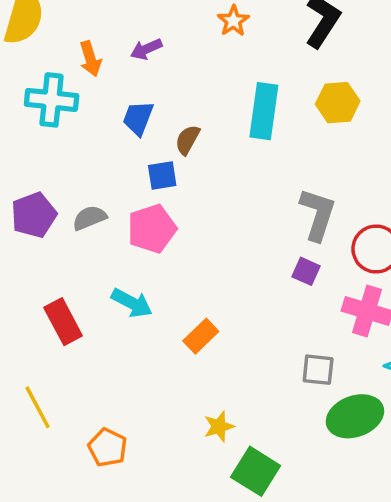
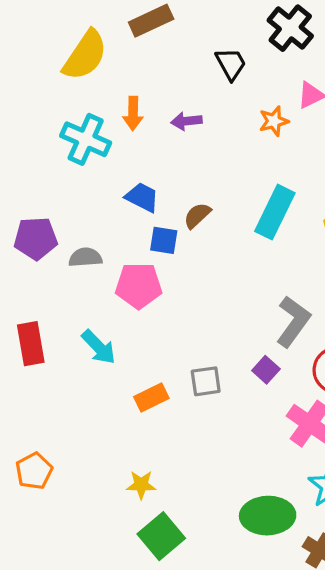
blue trapezoid: (138, 118) -> (142, 197), moved, turned 78
gray square: (318, 370) -> (206, 381), moved, turned -32

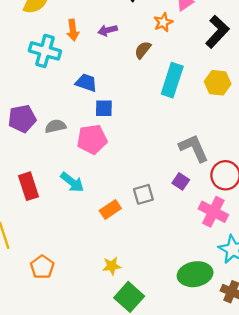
brown semicircle: (197, 215) -> (143, 50), moved
gray L-shape: (293, 321) -> (194, 148), turned -52

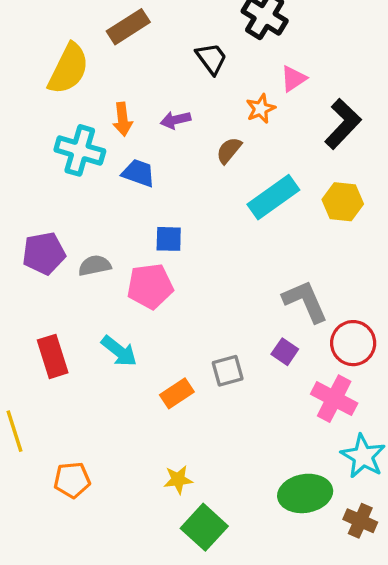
cyan rectangle: (172, 80) -> (273, 197), turned 36
blue trapezoid: (86, 83) -> (138, 173), moved
orange pentagon: (42, 267) -> (72, 480), turned 30

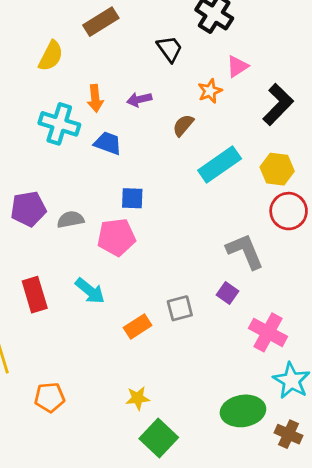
yellow semicircle: (68, 69) -> (51, 56), size x0.7
red circle: (353, 343) -> (289, 211), moved

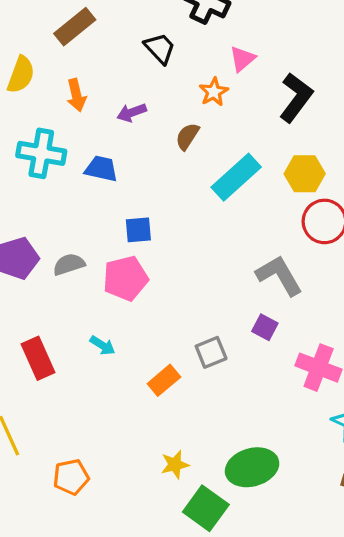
orange arrow: (95, 98) -> (76, 95), moved
cyan arrow: (90, 291) -> (103, 345), size x0.7
green ellipse: (243, 411) -> (252, 467), moved

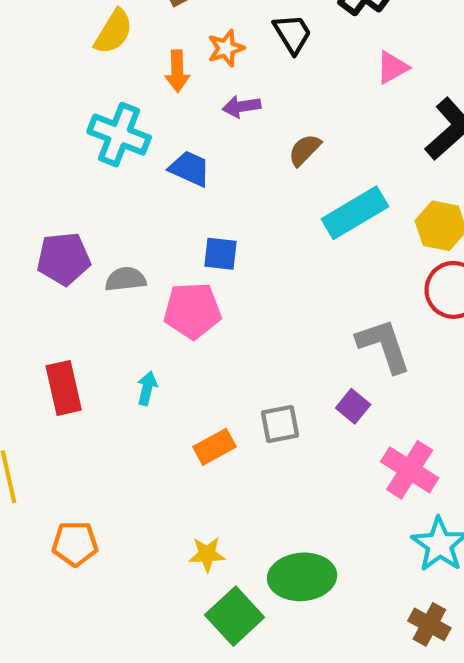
orange star: (214, 92) -> (226, 48), moved
cyan arrow: (103, 345) -> (147, 388), turned -120

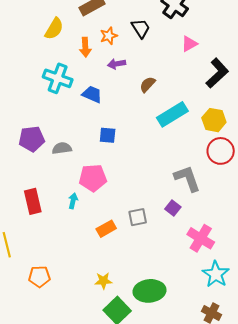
pink pentagon: (192, 311) -> (93, 178), moved

